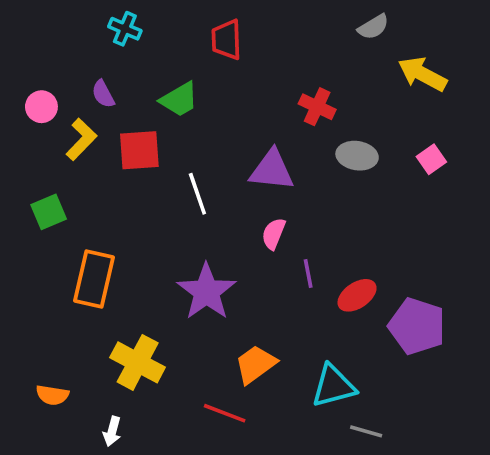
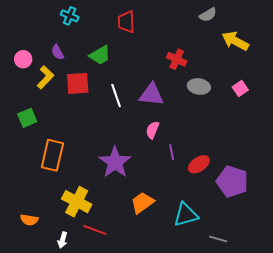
white line: (197, 194) -> (116, 96), moved
red line: (225, 413) -> (95, 230), moved
gray line: (366, 431) -> (218, 239), moved

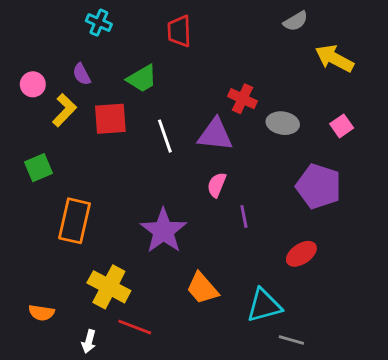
red cross: (177, 59) -> (243, 99), moved
red ellipse: (199, 164) -> (301, 254), moved
purple pentagon: (232, 181) -> (319, 186), moved
orange trapezoid: (142, 203) -> (202, 288), turned -95
gray line: (218, 239) -> (291, 340), moved

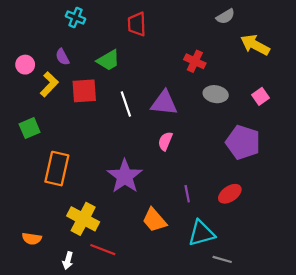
red cross: (243, 99) -> (195, 61), moved
purple line: (244, 216) -> (187, 194), moved

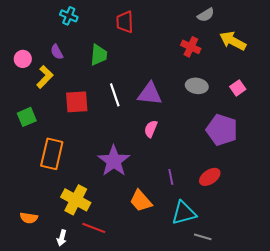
green trapezoid: (108, 60) -> (99, 55), turned -55
red cross: (195, 61) -> (191, 47), moved
red square: (84, 91) -> (77, 102), moved

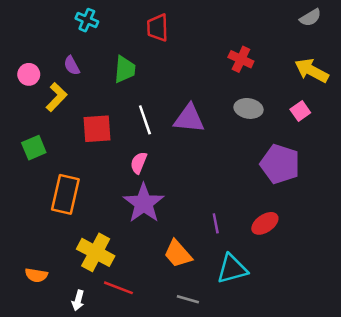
gray semicircle: (206, 15) -> (310, 18), moved
yellow arrow: (233, 41) -> (312, 71), moved
pink semicircle: (151, 129) -> (139, 163), moved
gray line: (203, 237) -> (188, 299), moved

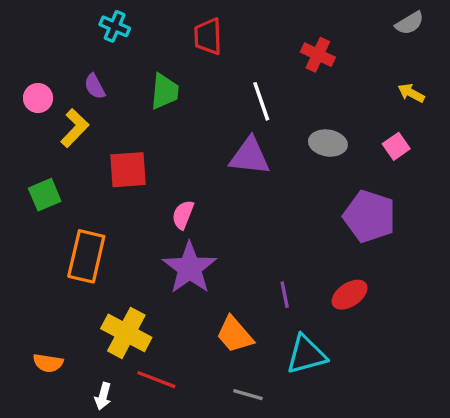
red cross: (241, 59) -> (318, 55), moved
yellow arrow: (312, 71) -> (411, 93), size x0.6
white line: (145, 120) -> (261, 101), moved

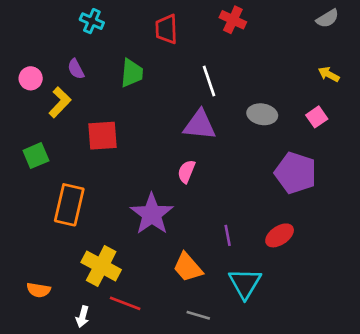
red cross: (318, 55) -> (233, 20), moved
pink semicircle: (183, 215) -> (186, 172), moved
cyan triangle: (306, 355) -> (245, 283), turned -44

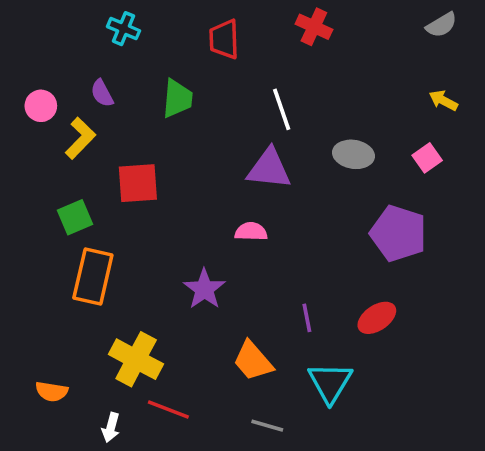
green square: (36, 156) -> (75, 217), moved
pink semicircle: (186, 172) -> (251, 232), turned 70
purple star: (152, 214) -> (204, 289), size x0.7

